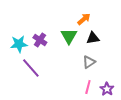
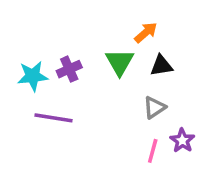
purple cross: (40, 40) -> (69, 69), turned 32
purple line: (31, 68) -> (54, 118), turned -40
purple star: (107, 89) -> (182, 140), moved

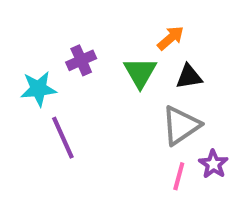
purple cross: (69, 69) -> (81, 60), moved
gray triangle: (154, 107) -> (181, 125), size x1.5
purple line: (54, 118) -> (63, 138), turned 57

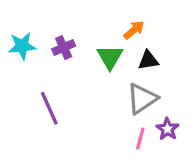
cyan star: (38, 89) -> (22, 46), moved

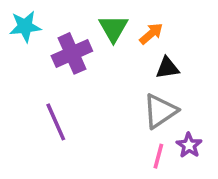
cyan star: (22, 46) -> (25, 26), moved
purple cross: (64, 48) -> (72, 53), size x1.5
green triangle: (110, 57) -> (113, 28), moved

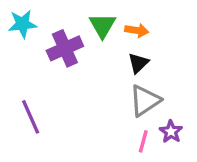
orange arrow: (151, 34) -> (137, 30), turned 50
black triangle: (167, 68) -> (138, 63), moved, turned -35
purple line: (56, 122) -> (31, 117), moved

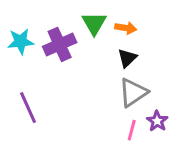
cyan star: (23, 24) -> (21, 41), moved

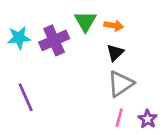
purple star: (157, 121) -> (148, 119), moved

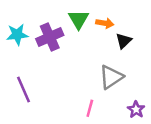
black triangle: (115, 53) -> (124, 41), moved
pink line: (119, 118) -> (90, 108), moved

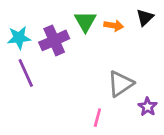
black triangle: (124, 41) -> (145, 17), moved
purple line: (23, 90) -> (26, 73), moved
purple star: (136, 110) -> (148, 107), moved

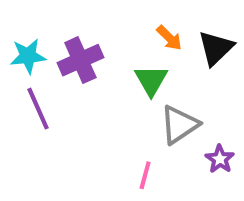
black triangle: (145, 17) -> (216, 48), moved, size x1.4
green triangle: (85, 21) -> (151, 80), moved
orange arrow: (114, 26) -> (169, 38), turned 36

